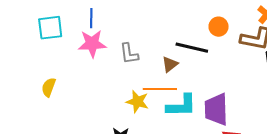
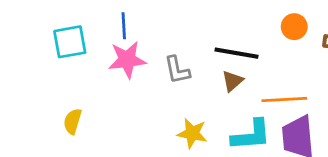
black line: (192, 48) -> (237, 53), moved
orange line: (160, 89) -> (284, 100), moved

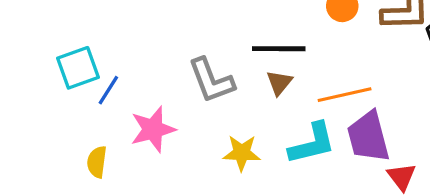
blue line: (124, 26) -> (108, 90), moved, turned 45
pink star: (127, 60) -> (153, 129), moved
gray L-shape: (177, 70) -> (211, 80), size x1.4

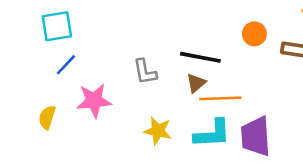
cyan square: (78, 68) -> (57, 26), moved
gray L-shape: (211, 80) -> (145, 72), size x0.7
orange line: (345, 95) -> (220, 98), moved

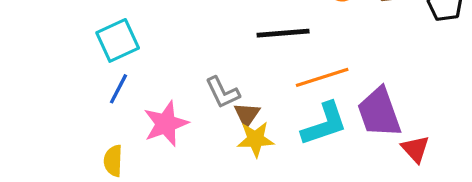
cyan square: (57, 26) -> (118, 40), moved
gray L-shape: (145, 72) -> (223, 92), moved
brown triangle: (196, 83) -> (247, 115), moved

